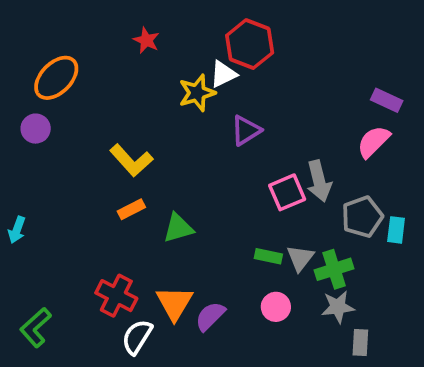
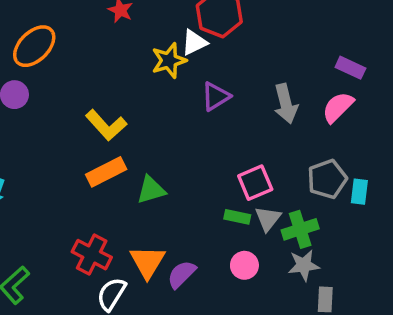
gray arrow: (319, 181) -> (286, 104), moved
pink square: (287, 192) -> (255, 183), moved
orange rectangle: (131, 209) -> (106, 172), size x1.5

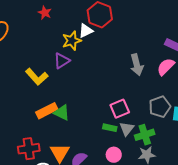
purple triangle: (216, 96) -> (62, 61), moved
orange rectangle: (106, 172) -> (47, 111), moved
green triangle: (151, 190) -> (62, 113), turned 42
red cross: (92, 255) -> (29, 149), turned -35

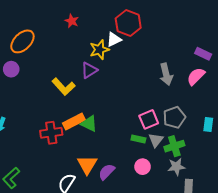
gray pentagon: (160, 107) -> (174, 117), moved
red cross: (29, 149) -> (51, 133), moved

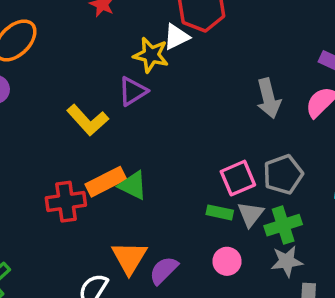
yellow star: (99, 50) -> (151, 55), turned 30

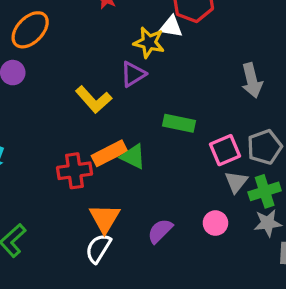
white triangle: (176, 37) -> (171, 27), turned 35
green rectangle: (220, 212) -> (179, 123), moved, size x1.4
orange triangle: (129, 258) -> (105, 218), moved

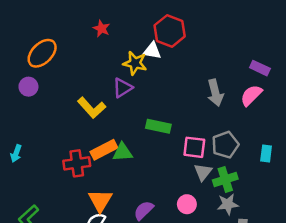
pink square: (225, 150) -> (194, 147), turned 30
green triangle: (133, 157) -> (123, 152), turned -30

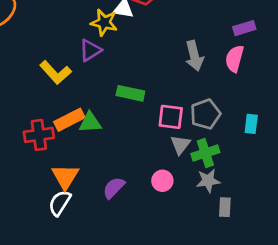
purple rectangle: (260, 68) -> (244, 28), turned -42
pink semicircle: (251, 95) -> (235, 59), turned -30

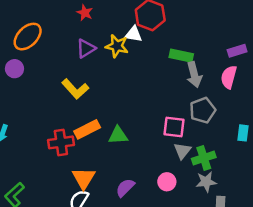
purple triangle: (90, 50) -> (86, 48), moved
green rectangle: (130, 93) -> (181, 56), moved
gray pentagon: (205, 114) -> (203, 110), moved
green triangle: (90, 122) -> (118, 135), moved

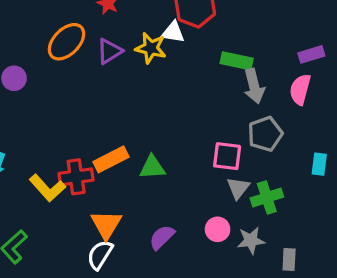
orange ellipse: (28, 37) -> (66, 42), moved
yellow L-shape: (75, 89) -> (47, 188), moved
gray star: (206, 182) -> (251, 240), moved

